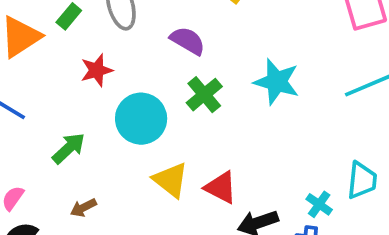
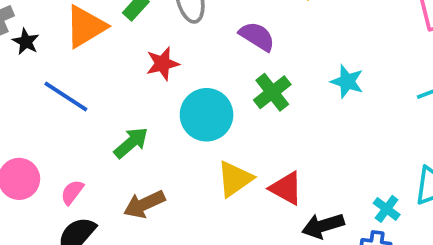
cyan star: (277, 82) -> (347, 81), size x0.7
yellow triangle: (171, 180) -> (235, 179), turned 45
brown arrow: (83, 208) -> (144, 204), size x1.5

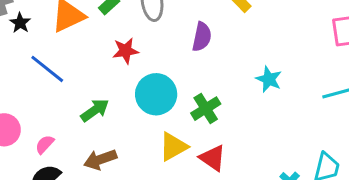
purple semicircle: (257, 36) -> (202, 37), turned 64
green cross: (272, 92) -> (206, 109), moved

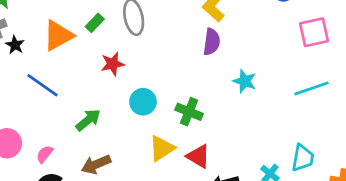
purple semicircle: (202, 37) -> (212, 42), moved
cyan circle: (156, 94) -> (143, 102), size x0.7
green cross: (206, 109) -> (189, 112), turned -32

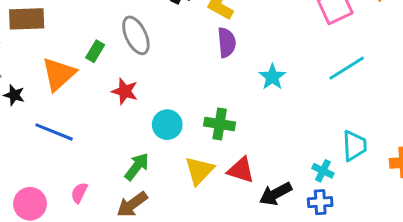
red star: (113, 64) -> (125, 91), turned -30
cyan star: (245, 81) -> (272, 77), turned 30
green arrow: (88, 120) -> (137, 167), moved
pink semicircle: (45, 154) -> (79, 193), moved

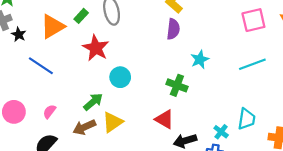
red star: (125, 91) -> (96, 48), size x1.4
green cross: (220, 124) -> (177, 85), moved
yellow triangle: (199, 170) -> (113, 122), moved

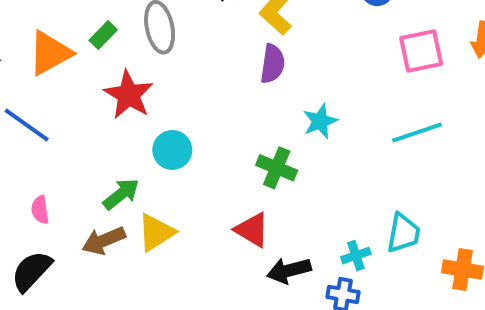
pink semicircle: (49, 111) -> (40, 210), turned -48
cyan cross: (221, 132) -> (356, 256), turned 32

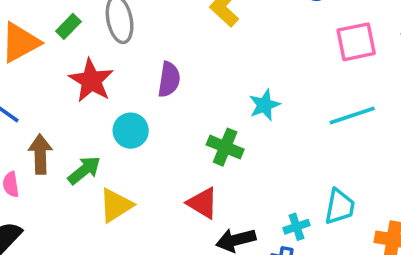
purple semicircle: (273, 64) -> (169, 79), moved
brown arrow: (104, 241) -> (40, 154), moved, turned 111

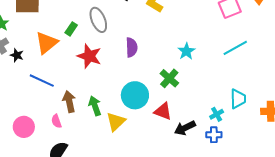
cyan circle: (131, 131) -> (135, 95), moved, size x1.4
green cross: (225, 147) -> (169, 78), turned 30
green arrow: (84, 170) -> (95, 106), turned -60

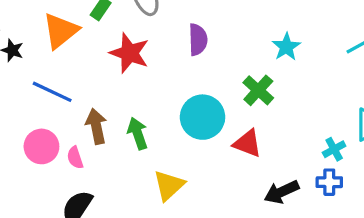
yellow triangle: (116, 122) -> (169, 185), moved
pink circle: (24, 127) -> (41, 146), moved
black arrow: (185, 128) -> (282, 192), moved

